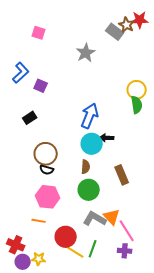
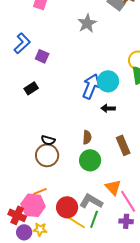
cyan circle: (92, 144) -> (108, 81), moved
brown circle: (46, 154) -> (47, 155), moved
pink hexagon: (48, 197) -> (33, 205), moved
gray L-shape: (95, 219) -> (91, 201), moved
orange line: (39, 221) -> (40, 191), turned -32

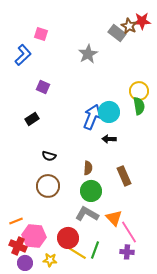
blue L-shape: (22, 43) -> (23, 55), moved
black semicircle: (48, 140) -> (49, 156), moved
orange line: (40, 191) -> (16, 221), moved
gray L-shape: (91, 201) -> (87, 214), moved
yellow star: (40, 229) -> (50, 260), moved

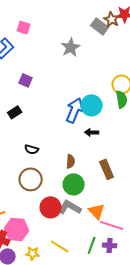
pink line: (129, 232) -> (112, 225), turned -40
red circle: (68, 238) -> (51, 207), moved
green line: (95, 250) -> (92, 245), moved

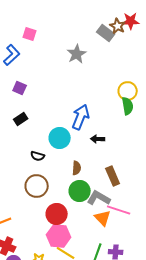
purple square: (26, 80) -> (20, 88), moved
cyan circle: (92, 105) -> (60, 138), moved
gray L-shape: (70, 207) -> (99, 198), moved
pink line: (112, 225) -> (119, 210), moved
pink hexagon: (17, 229) -> (59, 236), moved

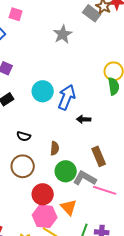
cyan circle: (60, 138) -> (43, 91), moved
brown semicircle: (77, 168) -> (55, 148), moved
orange triangle: (103, 218) -> (69, 207), moved

